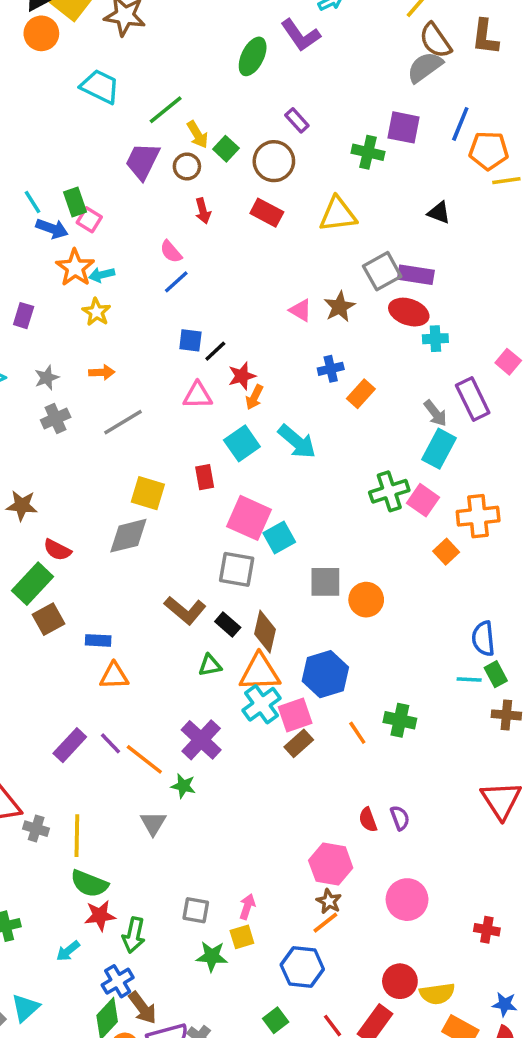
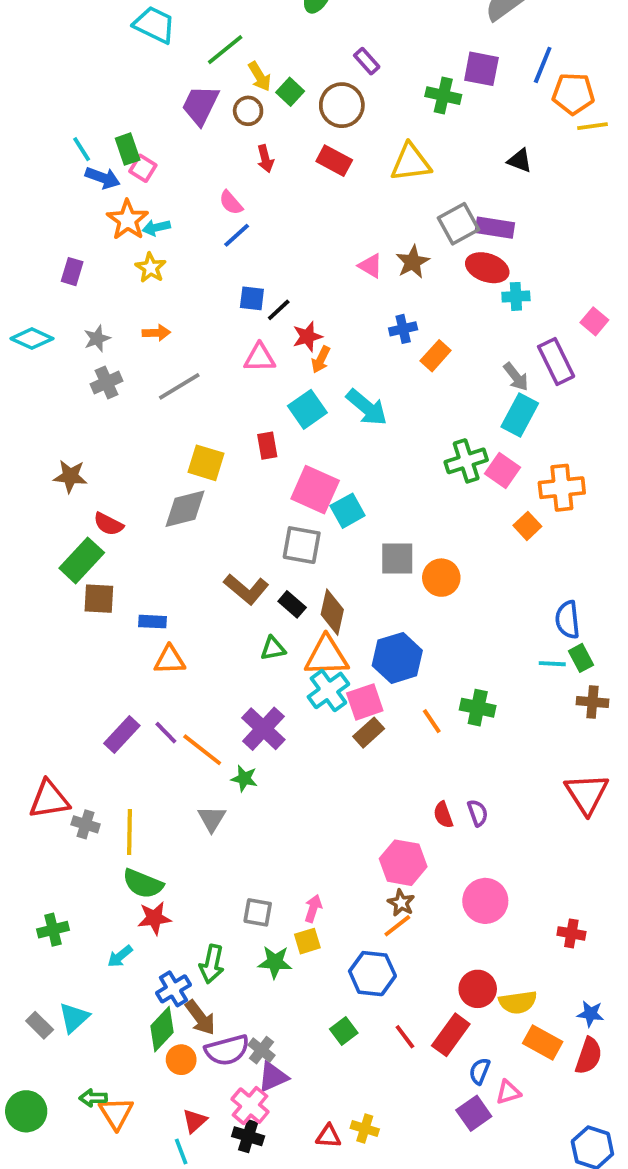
brown square: (48, 619) -> (99, 599), turned 32
green arrow: (134, 935) -> (212, 964), moved

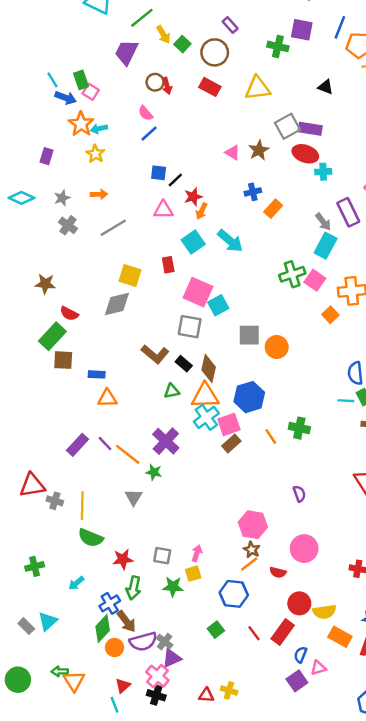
brown circle: (248, 111) -> (155, 82), moved
gray cross: (107, 382) -> (68, 225), turned -30
red semicircle: (443, 815) -> (278, 572), moved, turned -56
red star: (154, 918) -> (123, 559), moved

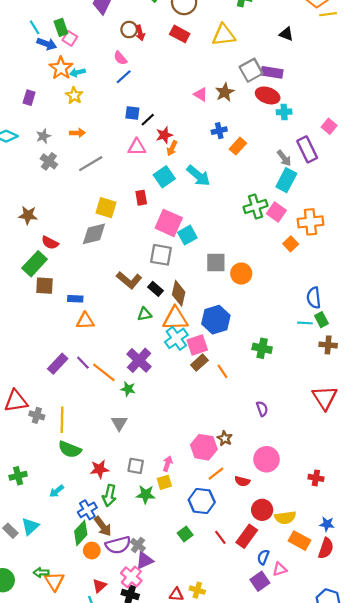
orange line: (271, 436) -> (223, 371), moved
gray triangle: (134, 497) -> (119, 423), moved
pink hexagon: (253, 525) -> (204, 447), moved
brown star: (252, 550) -> (225, 438), moved

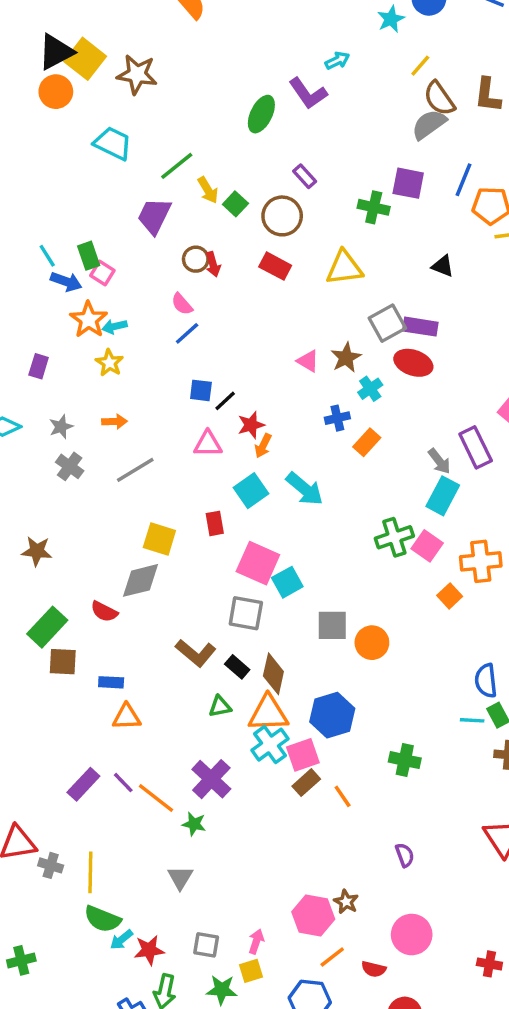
cyan cross: (284, 112) -> (370, 389), moved, turned -32
red semicircle: (50, 243) -> (104, 612), moved
cyan arrow: (57, 491) -> (121, 940), moved

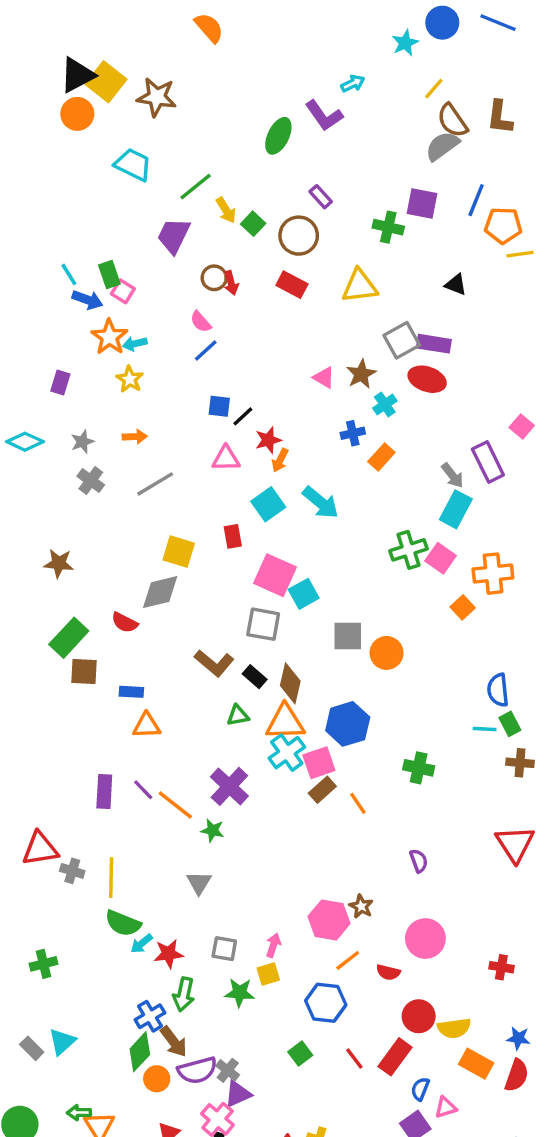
purple rectangle: (83, 784) -> (104, 792), turned -40

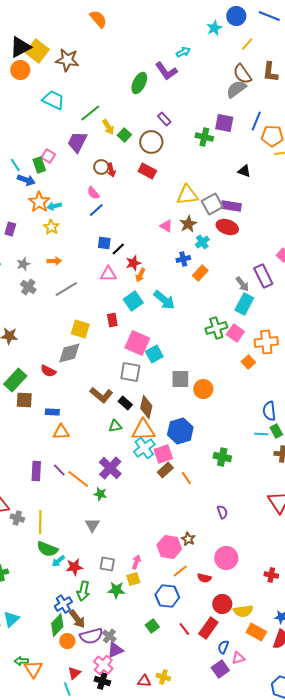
yellow line: (434, 89) -> (247, 44), moved
yellow triangle: (359, 286) -> (187, 195), moved
pink square: (123, 291) -> (48, 156), moved

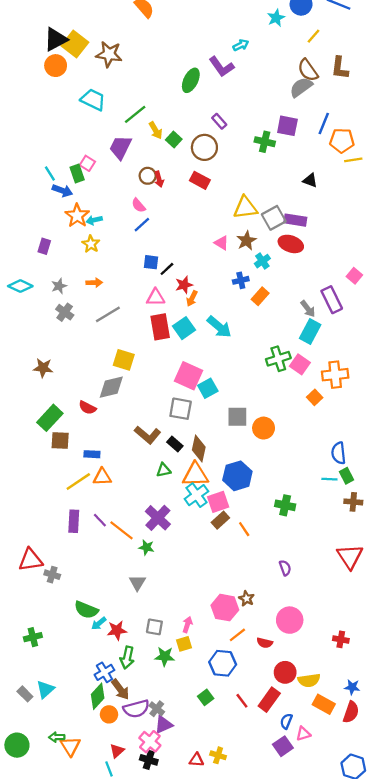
red rectangle: (112, 320) -> (160, 327), moved, size x1.6
yellow line: (40, 522) -> (78, 481), moved, turned 55

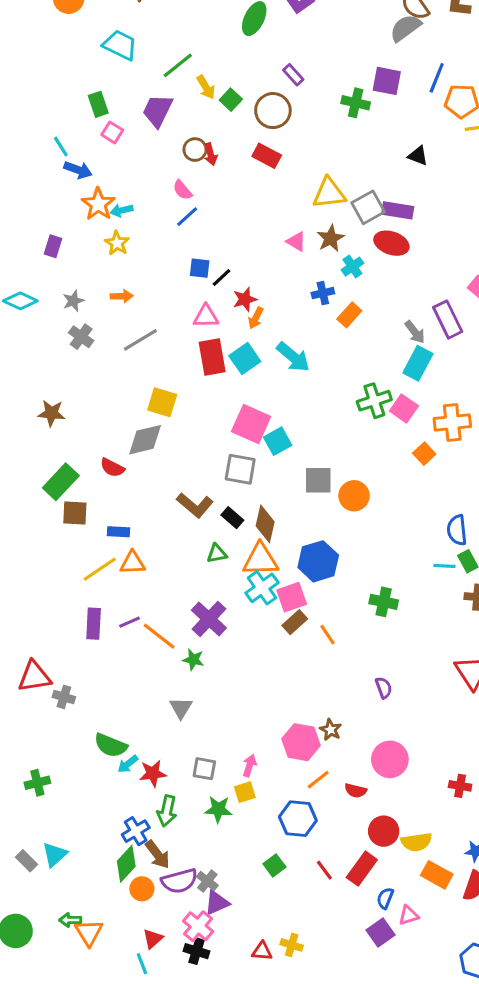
green rectangle: (77, 174) -> (98, 104), moved
purple line: (100, 520) -> (129, 622), turned -70

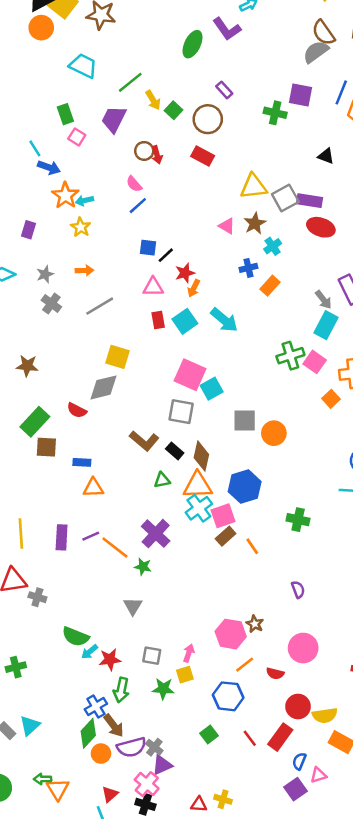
red ellipse: (391, 243) -> (321, 227), moved
red rectangle: (212, 357) -> (158, 320), size x0.6
yellow line: (100, 569) -> (21, 534), moved, turned -60

